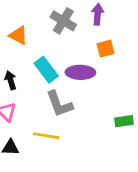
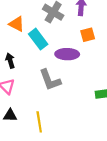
cyan rectangle: (46, 70) -> (38, 39), moved
yellow line: (46, 136) -> (39, 122), moved, turned 72

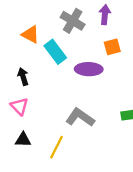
gray L-shape: (50, 80) -> (80, 117), moved, turned 145
yellow line: (39, 122) -> (57, 147), turned 36

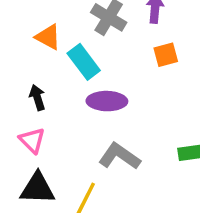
purple ellipse: (89, 69) -> (107, 101), moved
black triangle: (23, 140) -> (37, 188), size x1.5

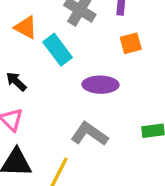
black arrow: (37, 98) -> (16, 81), turned -30
purple ellipse: (107, 101) -> (101, 85), moved

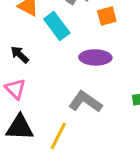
orange square: (131, 43) -> (107, 16), moved

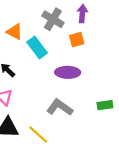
yellow line: (58, 136) -> (38, 135), turned -75

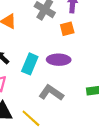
cyan rectangle: (37, 47) -> (30, 64), moved, turned 60

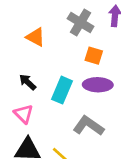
orange square: (67, 29) -> (94, 56), moved, turned 32

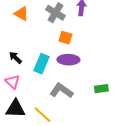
orange triangle: (35, 37) -> (21, 14), moved

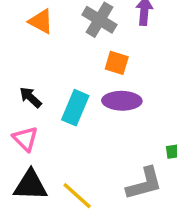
gray L-shape: (61, 91) -> (144, 184), moved, turned 130

